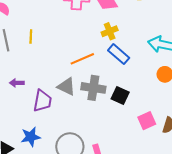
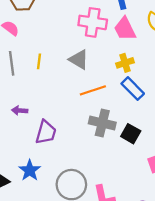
gray triangle: (66, 87) -> (79, 60), moved
blue star: (31, 137) -> (30, 170), turned -30

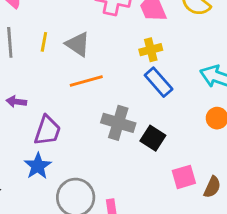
gray triangle: (79, 60) -> (78, 44), moved
orange line: (93, 90) -> (86, 81), moved
blue star: (30, 170) -> (38, 166), moved

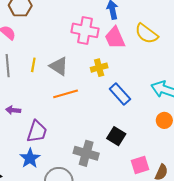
yellow cross: (151, 50) -> (99, 68), moved
gray cross: (118, 123) -> (86, 153), moved

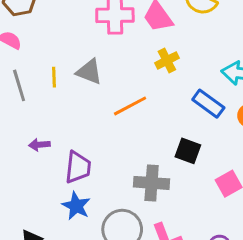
yellow cross: (99, 68) -> (167, 61), moved
orange line: (66, 94) -> (130, 106), moved
blue rectangle: (120, 94) -> (208, 104), moved

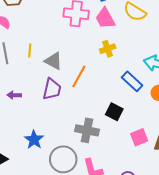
gray triangle: (89, 72) -> (53, 61), moved
orange line: (130, 106) -> (79, 76), turned -40
purple trapezoid: (78, 167) -> (52, 89), moved

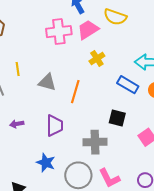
pink trapezoid: (105, 18) -> (88, 30), turned 100
yellow line: (30, 51) -> (18, 69), moved
purple trapezoid: (52, 89) -> (55, 126), moved

